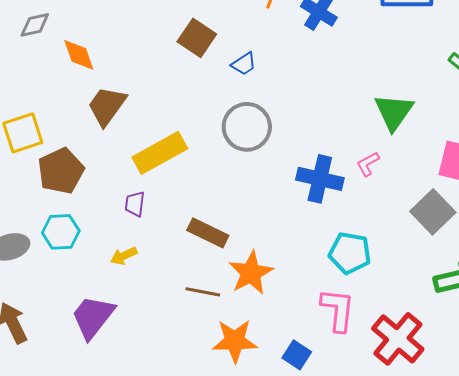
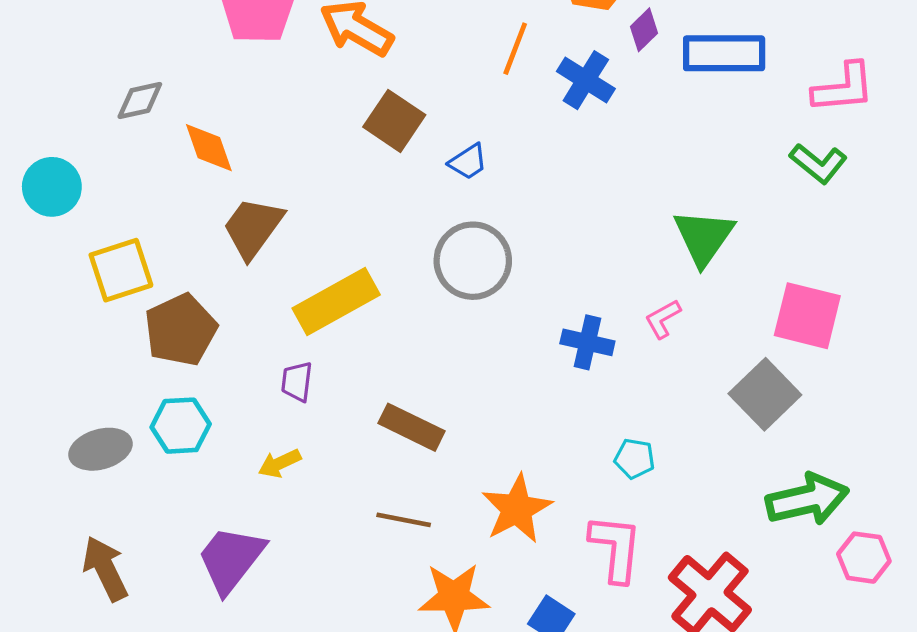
blue cross: (320, 179) -> (587, 342), size x0.7
cyan pentagon: (350, 253) -> (635, 459), size x0.6
orange star: (251, 273) -> (517, 509), moved

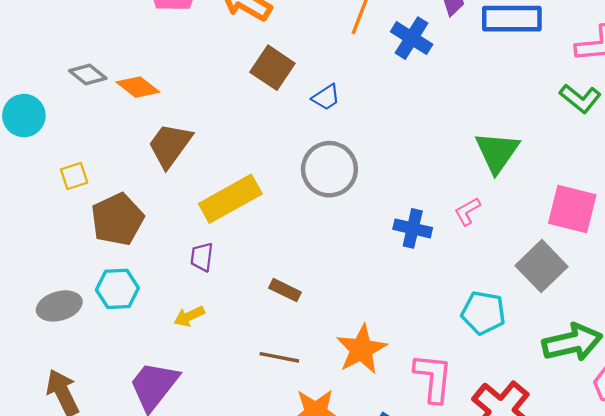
gray diamond: (140, 100) -> (88, 75), moved, turned 51
orange diamond: (209, 148) -> (138, 87), turned -33
yellow square: (121, 270) -> (74, 176), size x0.6
brown rectangle: (412, 427) -> (285, 290), size x0.7
cyan pentagon: (635, 459) -> (483, 313), moved, size x1.5

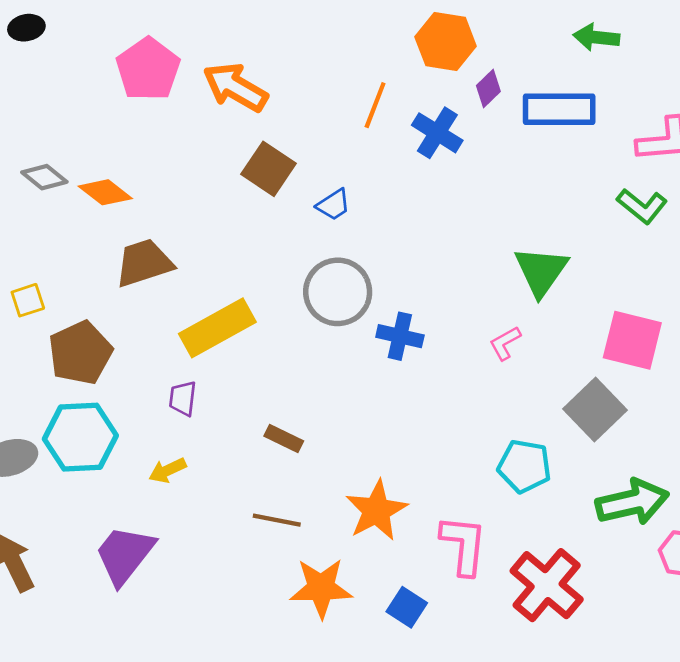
brown trapezoid: (170, 145) -> (144, 263), turned 36
blue cross: (413, 228) -> (400, 336), moved
cyan hexagon: (117, 289) -> (80, 437), size x1.4

